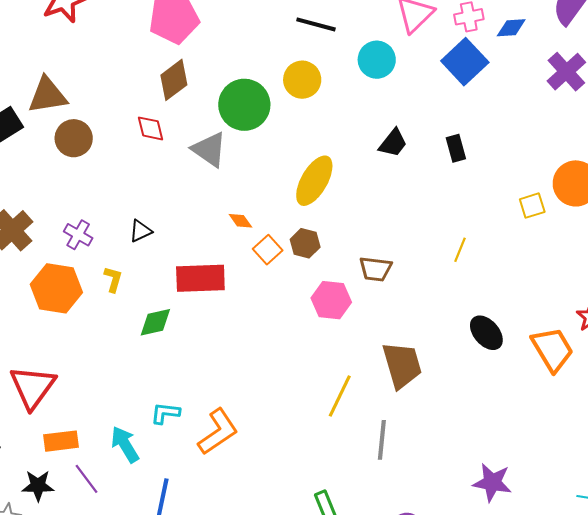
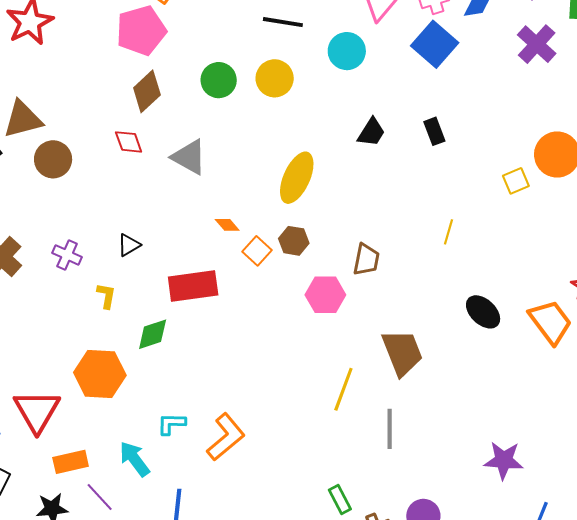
green circle: (244, 105) -> (219, 80), moved, size x0.7
brown trapezoid: (375, 269) -> (366, 260), turned -80
orange hexagon: (56, 288) -> (100, 374), moved

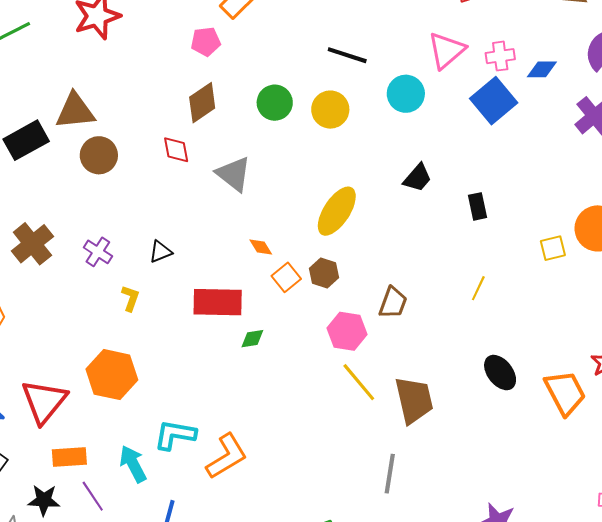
pink pentagon: (141, 31) -> (206, 42), size x0.6
black rectangle: (434, 131) -> (477, 206), moved
green diamond: (153, 334) -> (252, 339), moved, size x0.7
yellow line: (343, 389) -> (359, 382), moved, turned -69
cyan L-shape: (171, 424) -> (175, 435), size x1.4

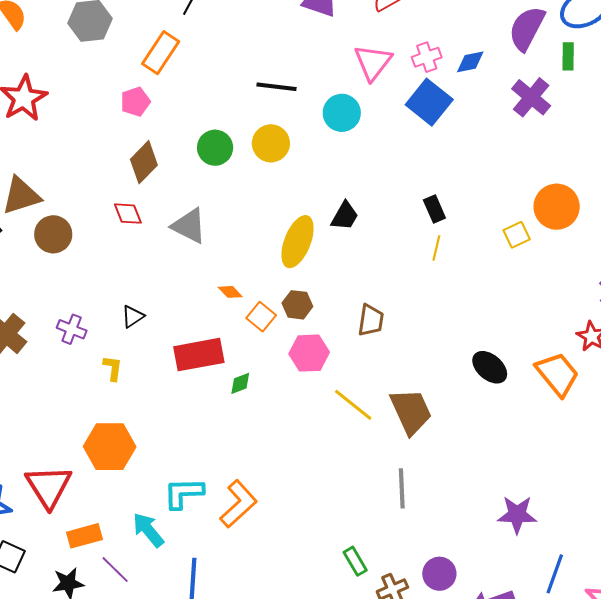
black trapezoid: (418, 178) -> (345, 216), moved
yellow line: (478, 288) -> (436, 248), moved
pink hexagon: (347, 331) -> (309, 353), moved

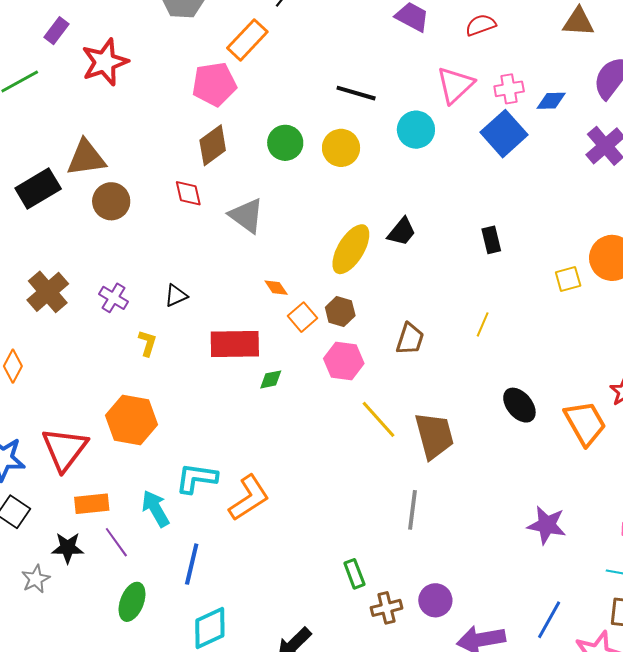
pink pentagon: (135, 102) -> (214, 84), size x1.5
yellow line: (436, 248) -> (483, 324), moved
purple star: (517, 515) -> (547, 525), moved

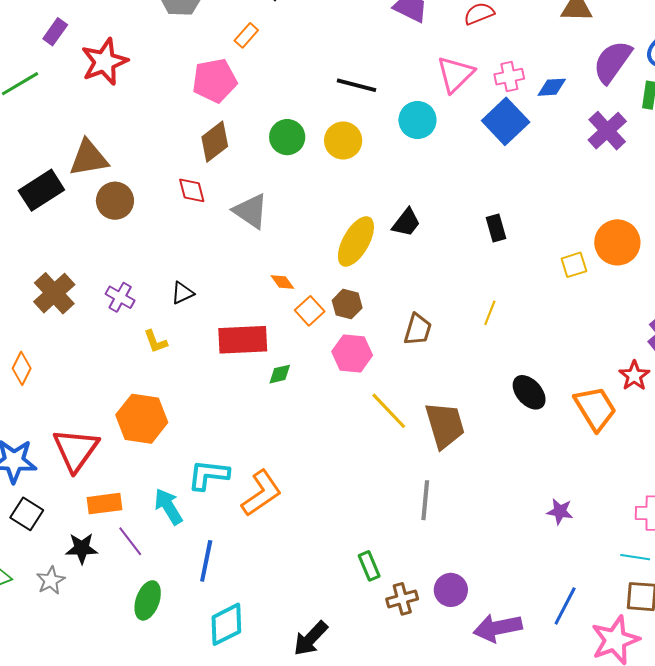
orange rectangle: (247, 40) -> (246, 35), size x0.6
yellow L-shape: (148, 343) -> (155, 341), turned 144
purple star: (547, 525) -> (560, 511), size x0.7

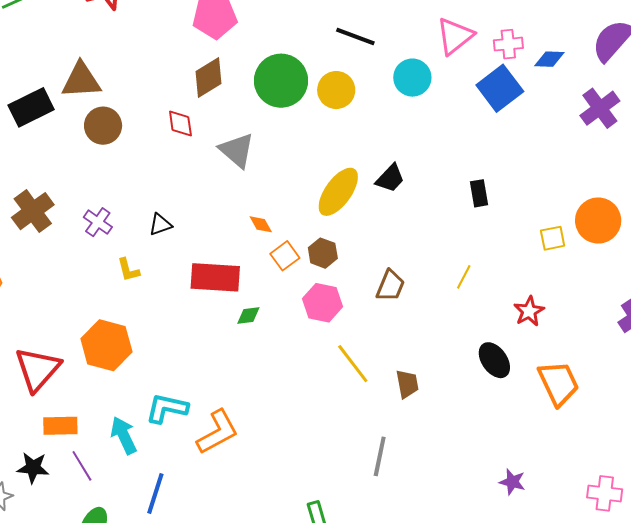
green circle: (287, 137) -> (281, 81), size x1.5
red star: (634, 376) -> (529, 311), moved
brown trapezoid: (445, 425) -> (407, 384), size x0.6

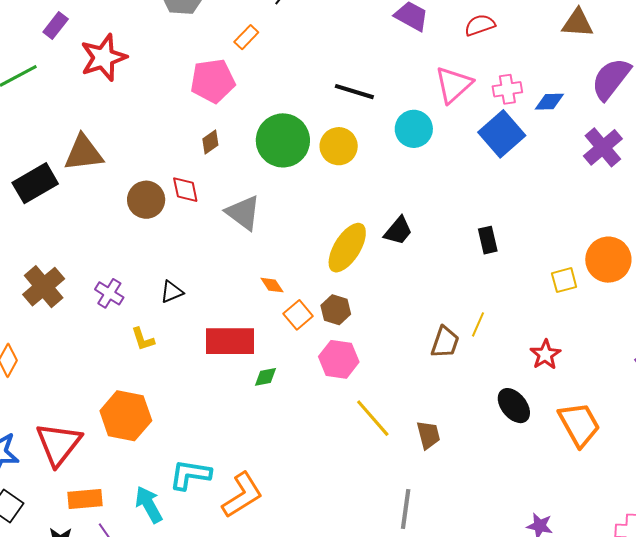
brown diamond: (209, 78) -> (210, 142), size x0.6
brown circle: (103, 126) -> (146, 200), moved
brown trapezoid: (390, 286) -> (445, 342), moved

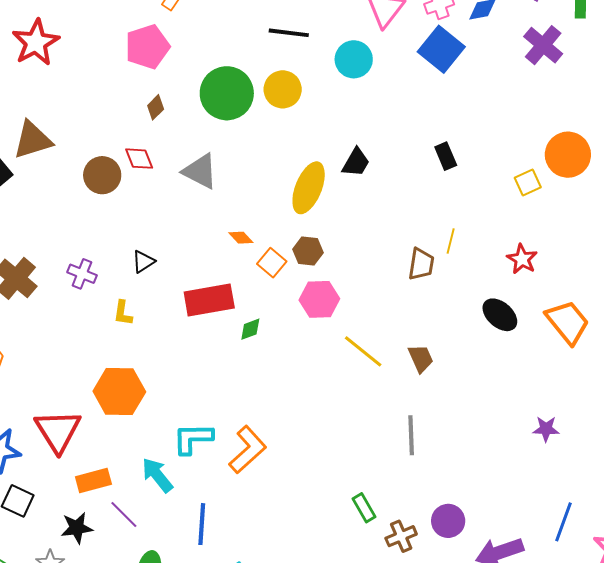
yellow L-shape: (143, 339) -> (123, 313), turned 36

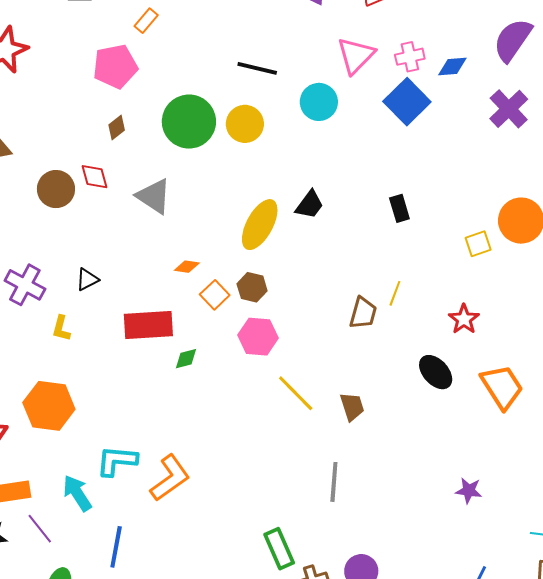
orange diamond: (241, 238) -> (187, 267), turned -45
purple cross: (82, 274) -> (25, 285), size x1.4
green rectangle: (364, 508) -> (279, 549), size x1.4

